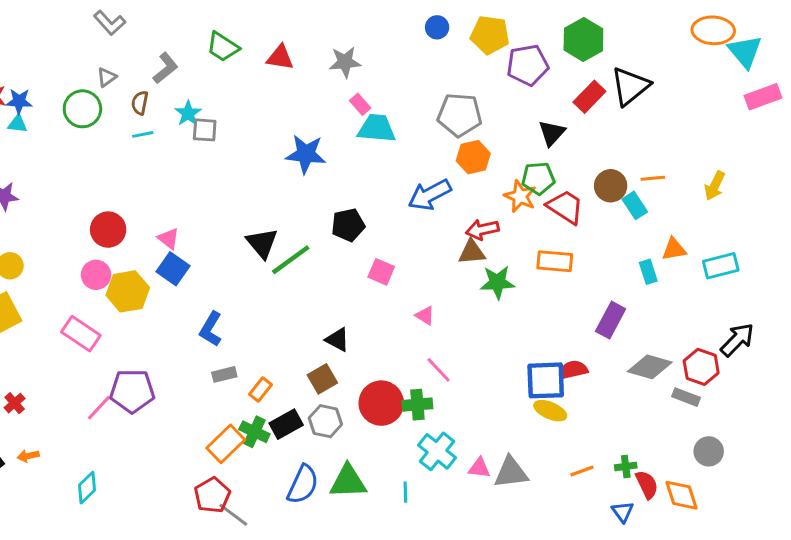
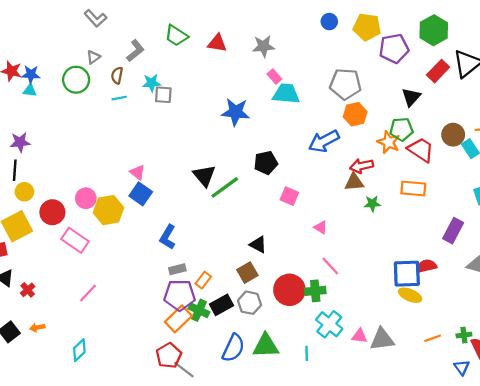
cyan star: (188, 113) -> (152, 83), turned 30
red circle: (108, 230) -> (52, 212), moved
green star: (497, 282) -> (372, 204), size x0.7
purple pentagon: (132, 391) -> (180, 295), moved

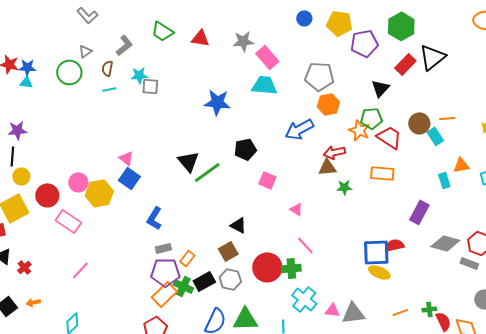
pink rectangle: (274, 76) -> (267, 57), moved, size x1.6

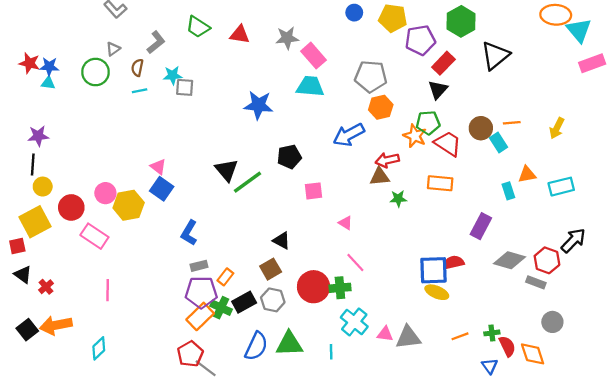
red rectangle: (405, 64) -> (443, 63), moved
pink square: (267, 180) -> (314, 191), turned -30
pink line: (80, 270) -> (108, 290), turned -42
orange arrow: (33, 302) -> (56, 325), size x2.0

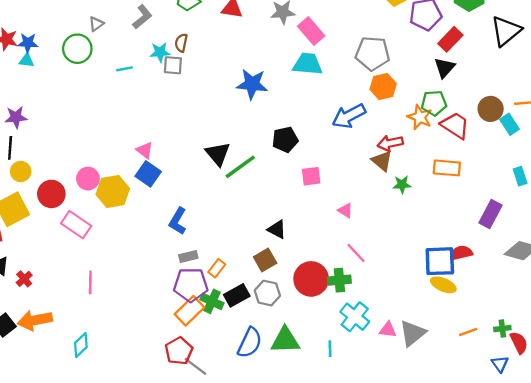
brown semicircle: (137, 68) -> (181, 43), moved
brown triangle: (380, 177) -> (382, 161), turned 45
gray triangle: (408, 337) -> (413, 333), turned -32

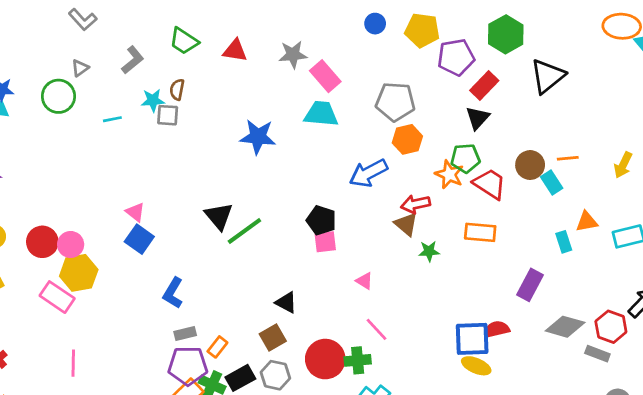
black pentagon: (285, 140) -> (321, 220), moved, turned 30
yellow hexagon: (113, 192) -> (79, 273), moved
red circle: (51, 194) -> (42, 242), moved

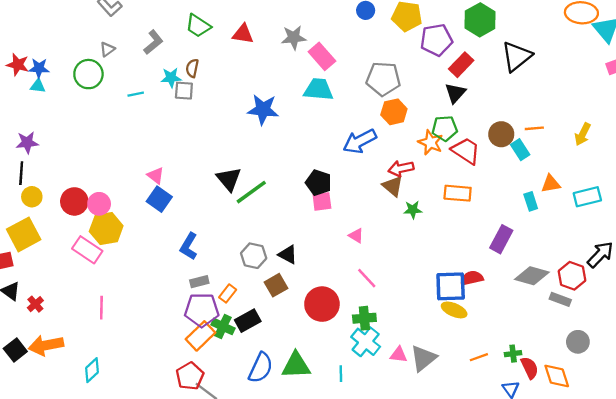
green cross: (358, 360) -> (364, 318), moved
gray hexagon: (275, 375) -> (254, 256), moved

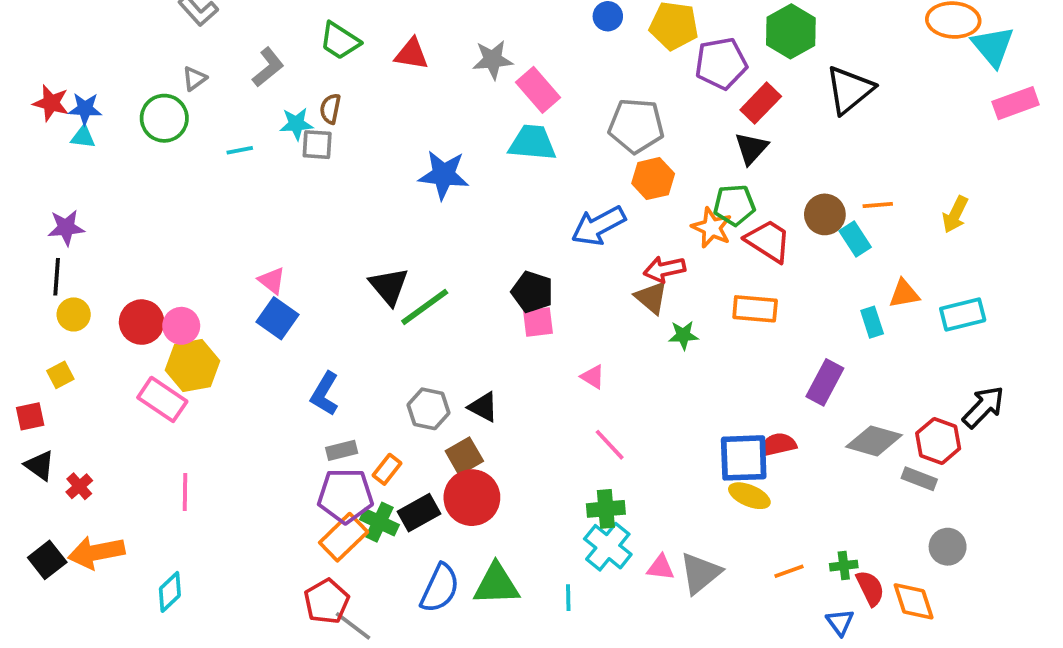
yellow square: (24, 234) -> (60, 375), size x0.5
red circle: (322, 304) -> (472, 498), moved

